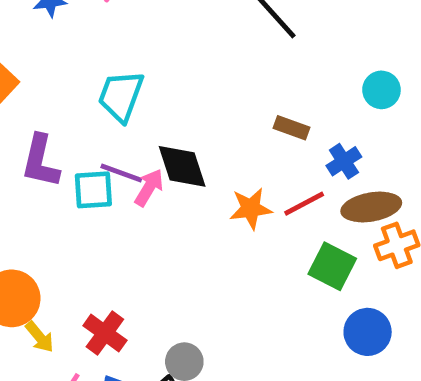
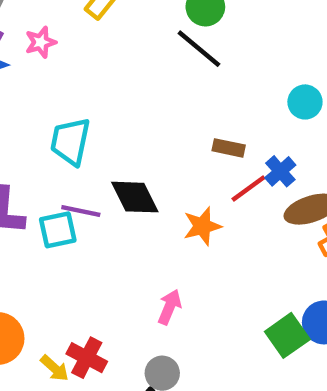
pink arrow: (149, 188) -> (170, 307), moved
red line: (304, 204) -> (248, 188), moved
green square: (332, 266) -> (287, 335), moved, turned 36
yellow arrow: (40, 337) -> (55, 368), moved

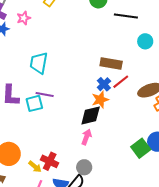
black line: (199, 49) -> (126, 16), moved, turned -30
brown rectangle: (229, 148) -> (111, 63), size x1.5
blue cross: (280, 171) -> (104, 84), moved
black diamond: (135, 197) -> (91, 115), moved, turned -75

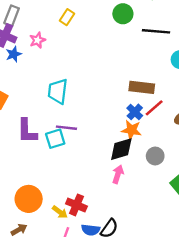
orange star: (100, 100) -> (131, 130), turned 30
gray circle: (84, 167) -> (155, 156), moved

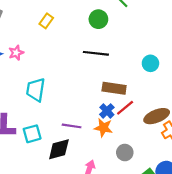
black line: (156, 31) -> (96, 53), moved
pink star: (37, 40) -> (16, 53), moved
purple line: (66, 128) -> (72, 126), moved
black diamond: (121, 149) -> (59, 149), moved

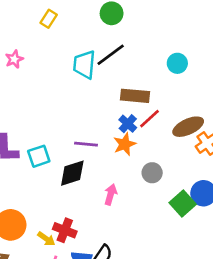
black line: (96, 53) -> (111, 55), turned -40
cyan trapezoid: (36, 90) -> (84, 65), moved
orange star: (103, 128) -> (125, 144), turned -30

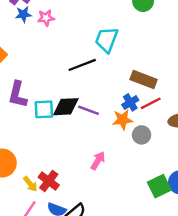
black line: (111, 55) -> (82, 65), moved
black diamond: (72, 173) -> (66, 107), moved
gray circle: (152, 173) -> (142, 135), moved

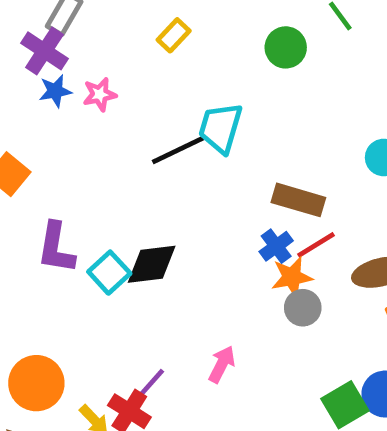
black line: (82, 65) -> (178, 150), moved
cyan square: (44, 109) -> (109, 273), turned -35
purple line: (88, 110) -> (149, 386), moved, turned -65
orange star: (123, 120) -> (292, 277), moved

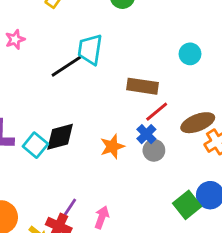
blue cross: (276, 246) -> (146, 134), moved
orange star: (292, 277) -> (112, 146), moved
pink arrow: (222, 364) -> (102, 217), moved

